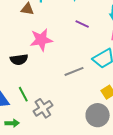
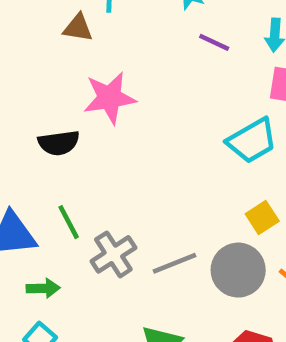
purple line: (82, 24) -> (214, 42), moved
gray line: (74, 71) -> (175, 263), moved

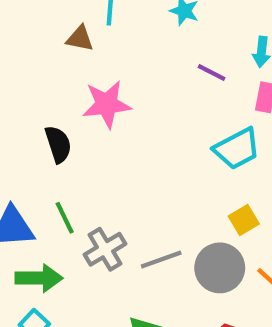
purple line: (214, 42) -> (212, 72), moved
black semicircle: (59, 143) -> (58, 144), turned -102
green arrow: (43, 288) -> (39, 278), size x1.5

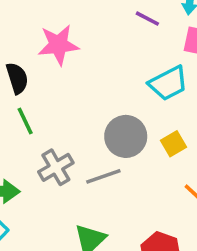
green line: (65, 218) -> (25, 121), moved
gray circle: (220, 268) -> (126, 136), moved

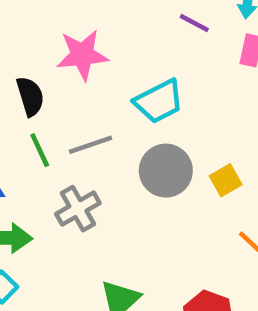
cyan trapezoid: (168, 83) -> (159, 101), moved
gray line: (103, 176) -> (91, 145), moved

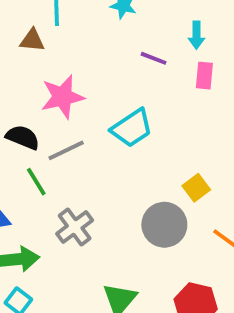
black semicircle: (30, 96) -> (23, 137), turned -44
gray line: (91, 145) -> (66, 150), moved
gray circle: (166, 171) -> (164, 225), moved

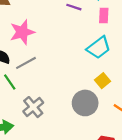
cyan trapezoid: (132, 128) -> (99, 48), moved

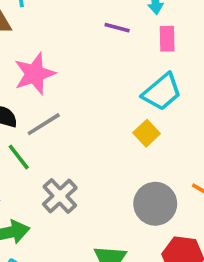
yellow square: (102, 81) -> (147, 133), moved
gray circle: (85, 103) -> (155, 204), moved

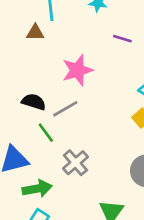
pink star: (35, 74) -> (77, 70), moved

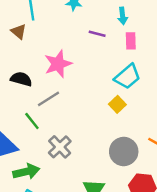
brown triangle: (35, 32) -> (19, 32), turned 42
black semicircle: (34, 102) -> (21, 79), moved

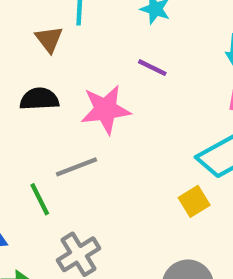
purple line: (97, 34) -> (152, 68), moved
black semicircle: (21, 79) -> (39, 99), moved, turned -30

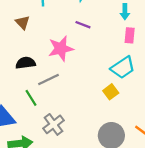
brown triangle: (49, 39) -> (23, 22), moved
black semicircle: (39, 99) -> (26, 63), moved

